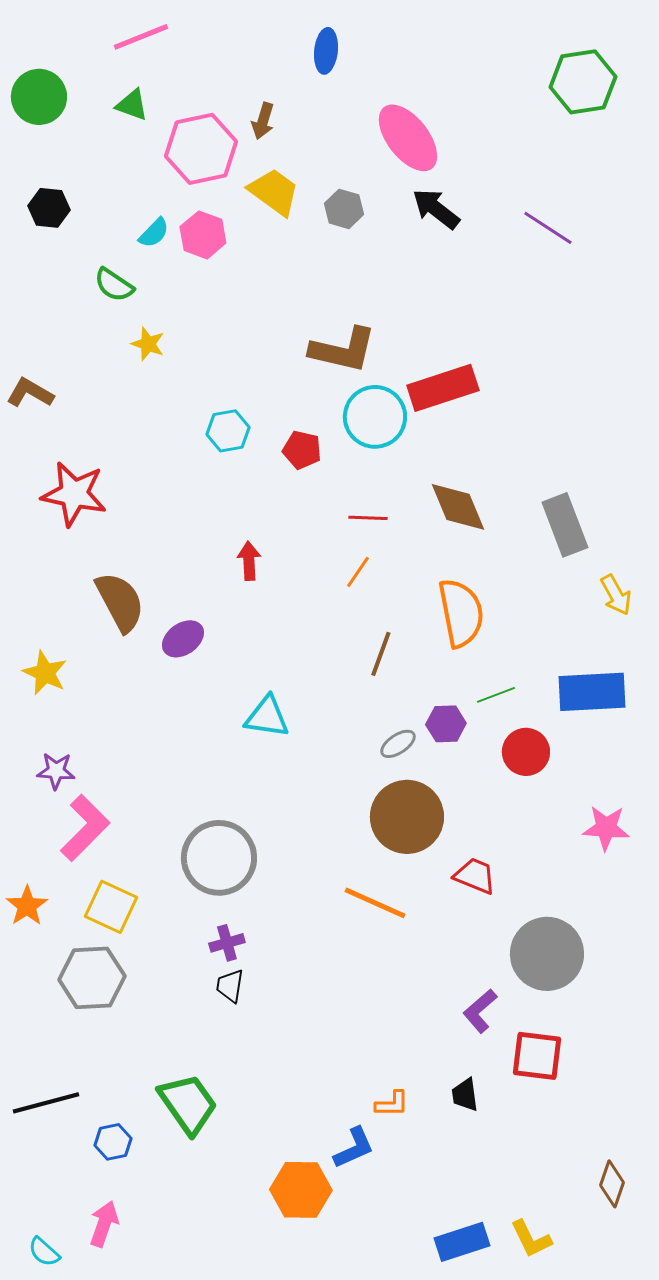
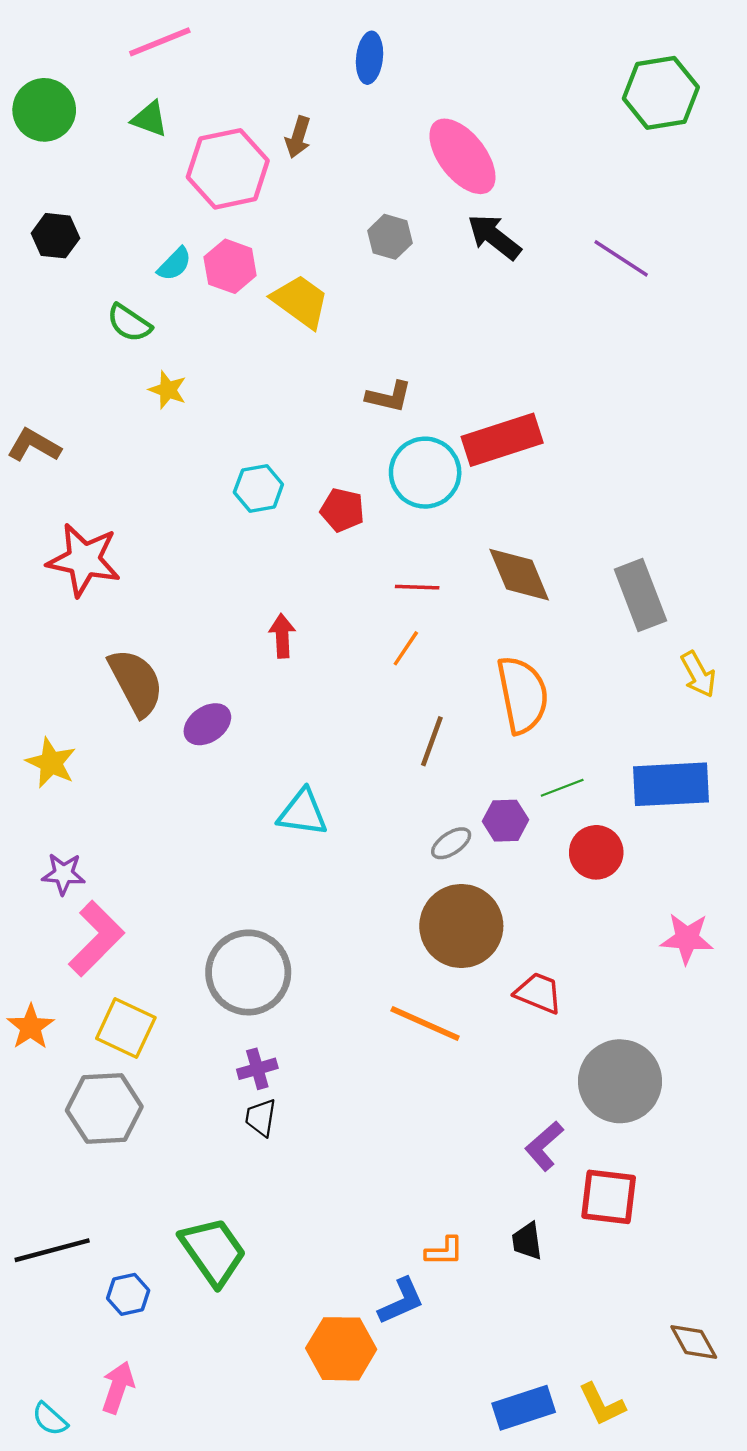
yellow trapezoid: (274, 192) -> (300, 301), moved
brown L-shape: (343, 350) -> (389, 397), size x0.6
brown diamond: (612, 1184) -> (694, 1342), turned -48

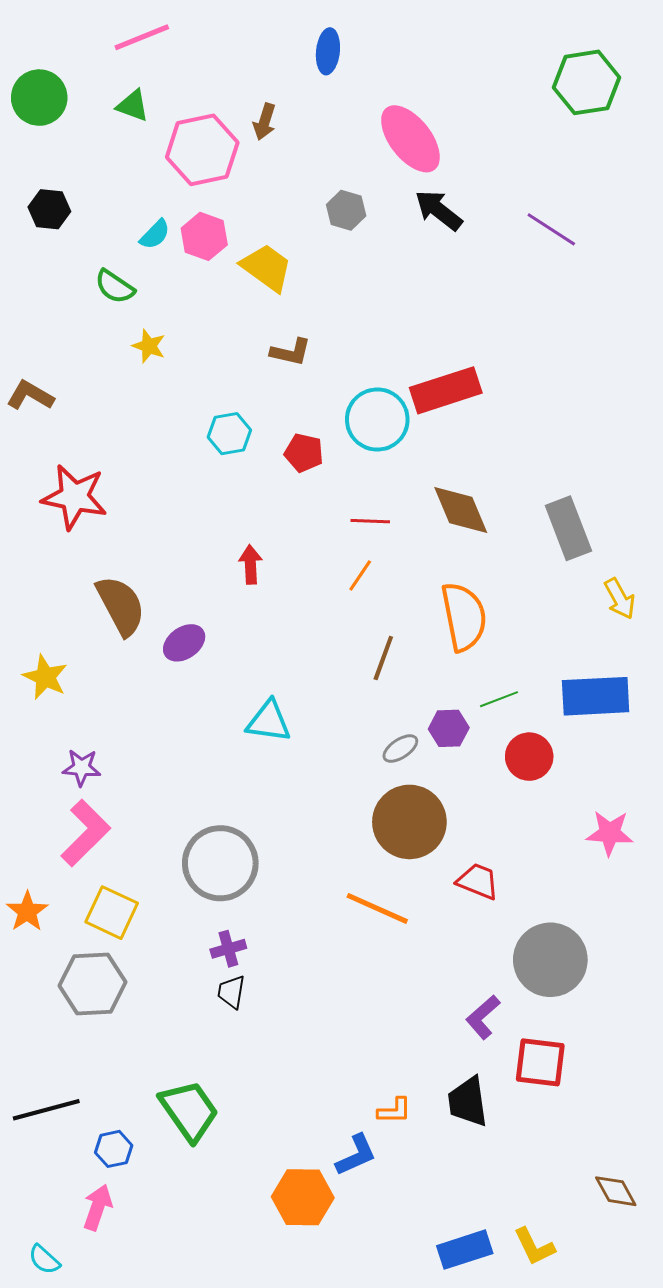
brown L-shape: (389, 397) -> (291, 352), moved
purple star: (63, 874) -> (81, 768), moved
black trapezoid: (527, 1241) -> (468, 1102), size x1.5
pink arrow: (118, 1387) -> (98, 1207), moved

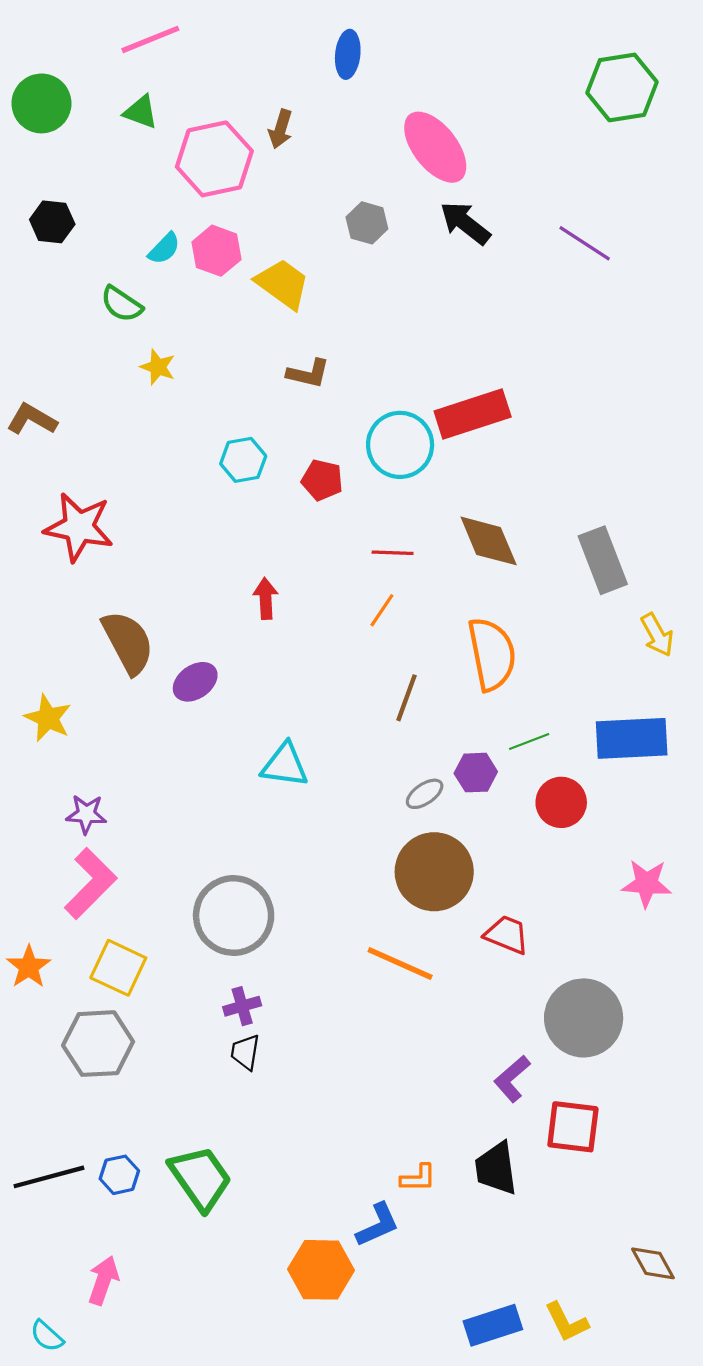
blue hexagon: (114, 1149) -> (119, 1175), moved

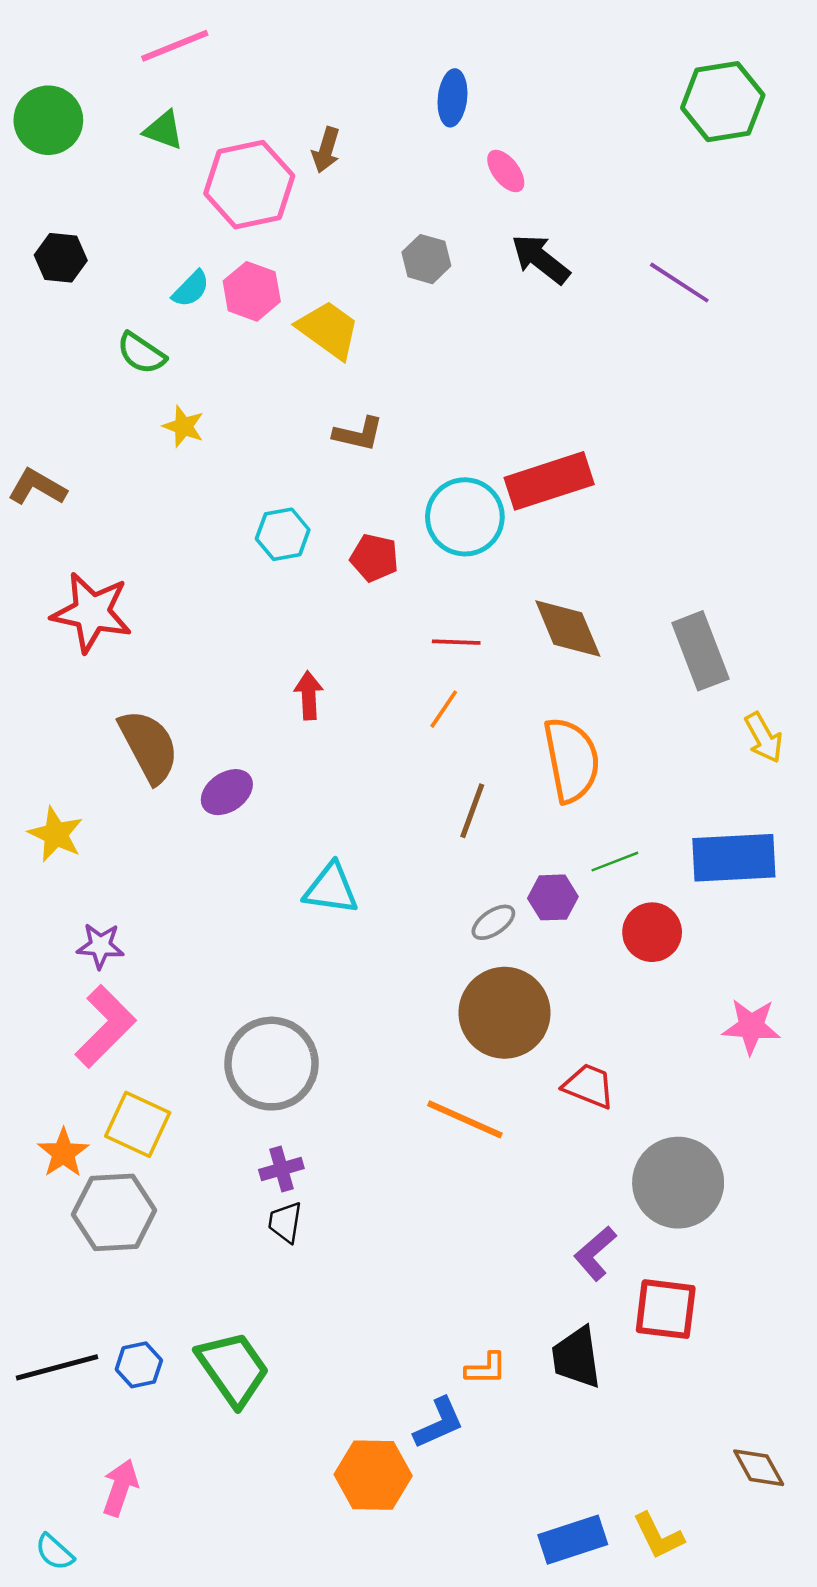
blue ellipse: (348, 54) -> (452, 98), moved
pink ellipse: (435, 147) -> (506, 171), size x0.5
orange star: (29, 967) -> (63, 1153), moved

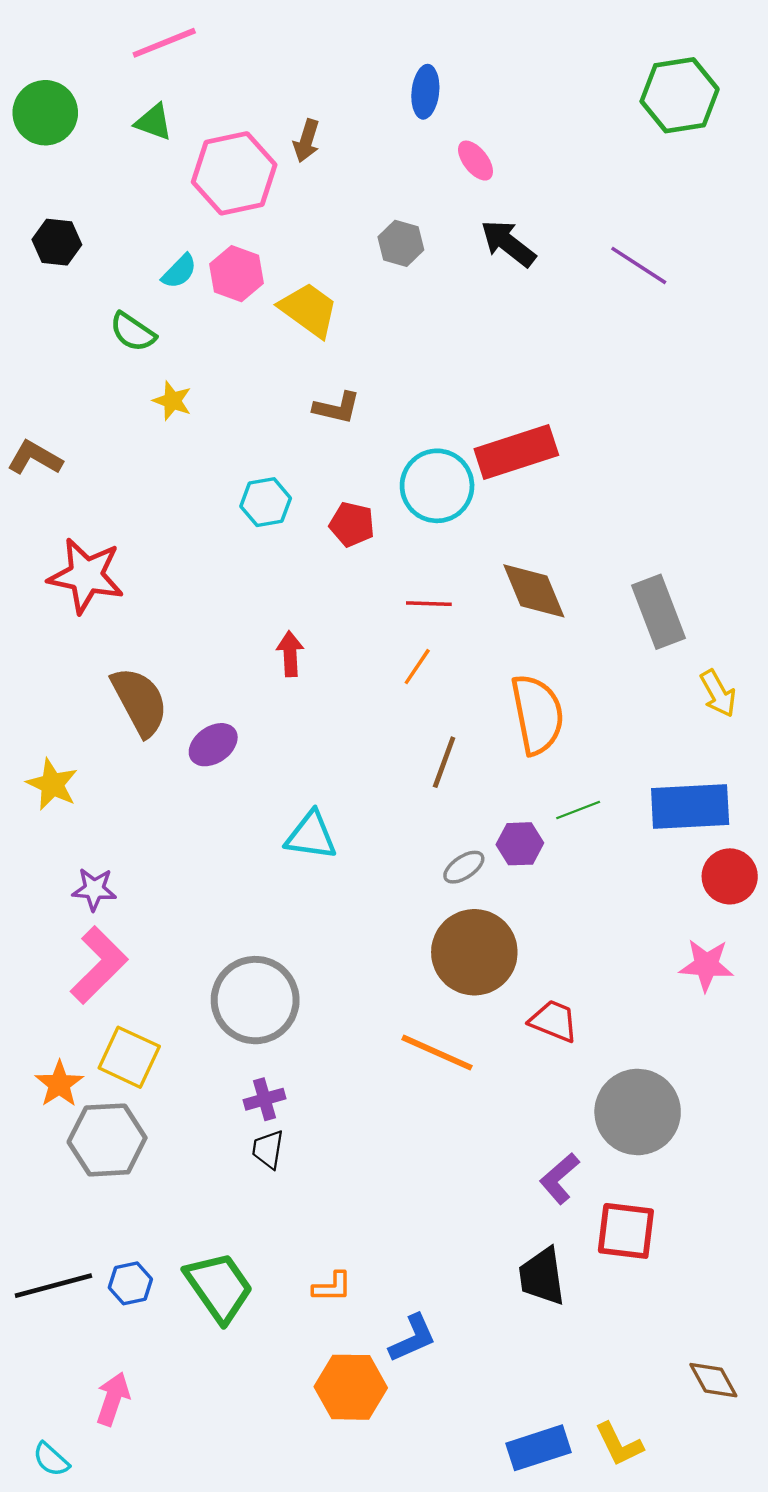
red circle: (652, 932) -> (730, 876), moved
orange L-shape: (486, 1369) -> (332, 1287), moved

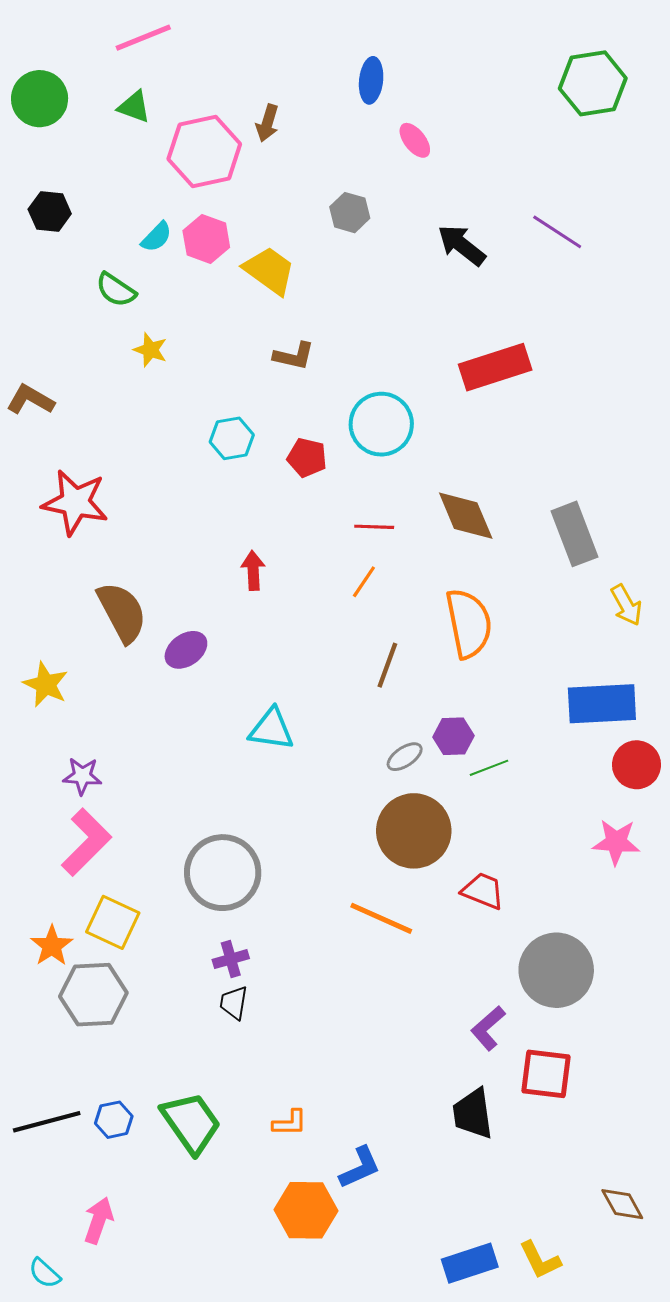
black arrow: (508, 243) -> (462, 245), moved
red rectangle: (516, 452) -> (495, 367), moved
green line: (578, 810) -> (489, 768), moved

